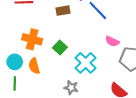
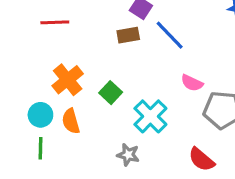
brown rectangle: (63, 11) -> (128, 35), moved
orange cross: (32, 39) -> (68, 80), turned 36

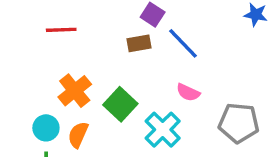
pink semicircle: (192, 83) -> (188, 92), moved
green square: (111, 93) -> (120, 104), size x1.4
orange semicircle: (71, 121) -> (78, 135), turned 40

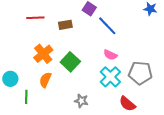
brown rectangle: (139, 43) -> (65, 25), moved
cyan circle: (46, 128) -> (10, 79), moved
cyan cross: (163, 130) -> (110, 77), moved

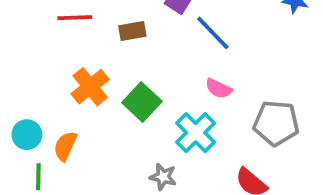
cyan cross: (110, 77) -> (196, 133), moved
orange semicircle: (45, 80) -> (65, 146), moved
green line: (26, 97) -> (38, 177), moved

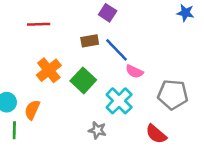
brown rectangle: (132, 31) -> (90, 41), moved
blue line: (213, 33) -> (116, 50), moved

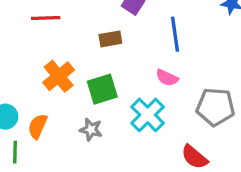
blue line: (116, 50) -> (175, 34), moved, turned 36
green square: (83, 80) -> (102, 89), turned 30
gray star: (97, 130) -> (91, 130), moved

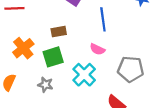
brown rectangle: (110, 39) -> (59, 32), moved

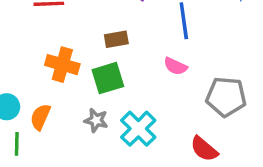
orange cross: (23, 48) -> (62, 65), turned -35
cyan cross: (84, 75) -> (138, 129), moved

